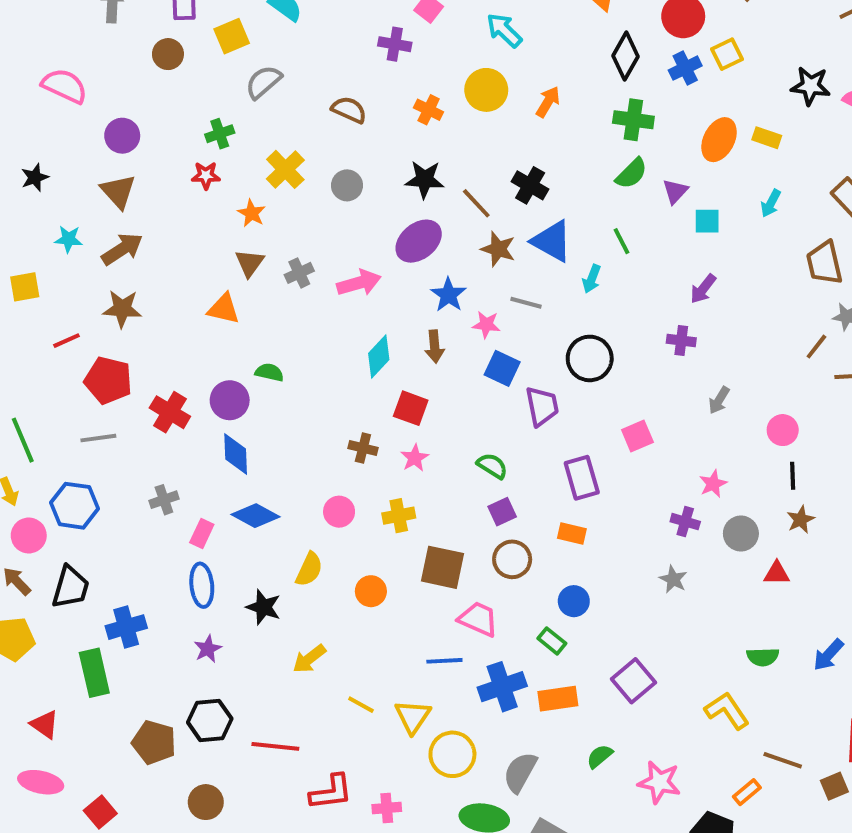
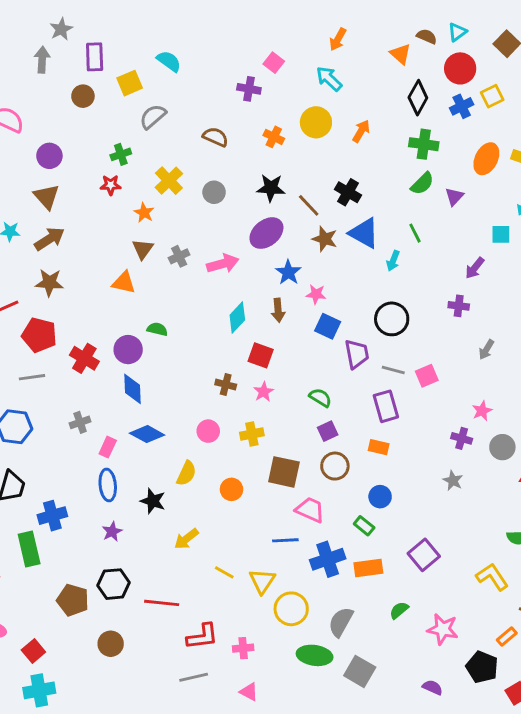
cyan square: (707, 221) -> (501, 234), moved
gray line: (526, 303) -> (393, 370), moved

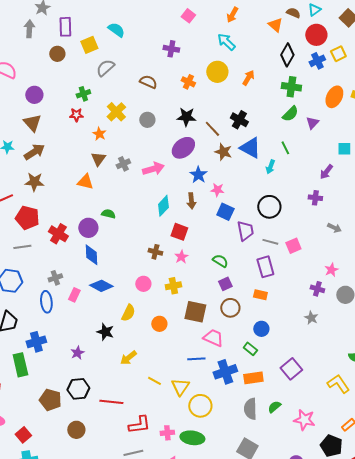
pink square: (274, 63) -> (188, 16), moved
gray arrow: (486, 350) -> (334, 228), turned -96
blue ellipse: (108, 485) -> (46, 302), moved
gray semicircle: (341, 622) -> (250, 409), moved, turned -30
green ellipse: (315, 655) -> (192, 438), moved

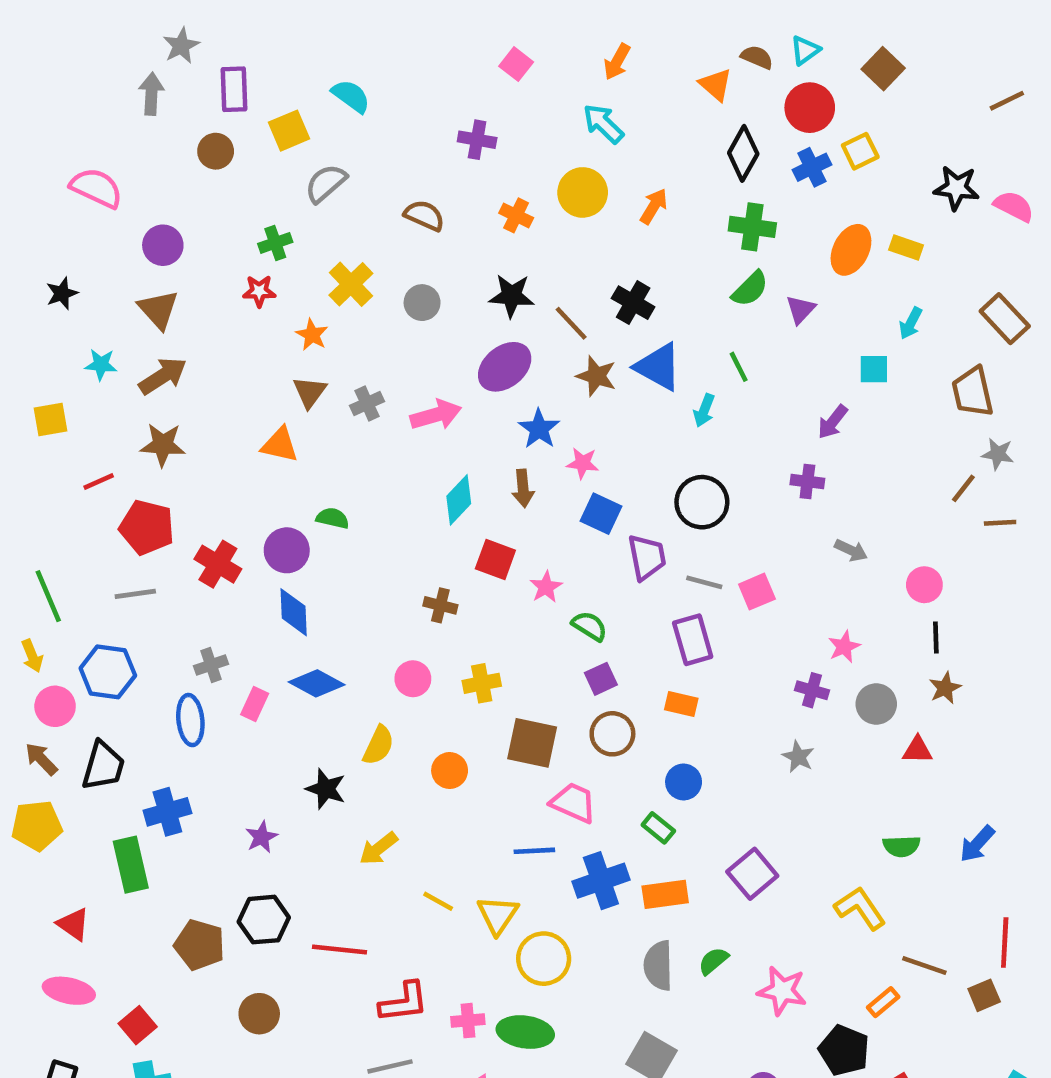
pink star: (181, 257) -> (546, 587), moved

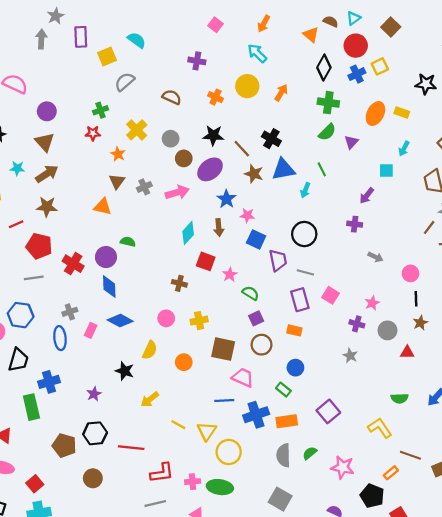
brown circle: (216, 151) -> (184, 158), moved
blue triangle: (658, 367) -> (283, 169), turned -40
pink square: (757, 592) -> (331, 295), moved, turned -35

